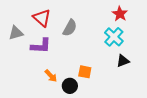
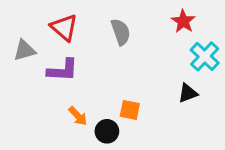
gray semicircle: (70, 28) -> (121, 32), moved, turned -48
cyan cross: (114, 37) -> (205, 56), moved

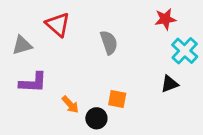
red star: (183, 21) -> (165, 19), turned 30
gray semicircle: (121, 32) -> (109, 42), moved
purple L-shape: (63, 70) -> (33, 82), moved

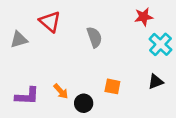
purple L-shape: (33, 82) -> (27, 96), moved
black triangle: (170, 84) -> (156, 82), moved
orange square: (117, 99) -> (112, 86), moved

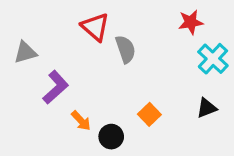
red triangle: (50, 22) -> (95, 27), moved
orange square: (112, 86) -> (149, 114), turned 35
purple L-shape: (27, 96) -> (56, 87), moved, turned -45

